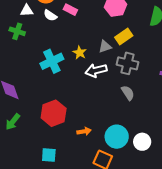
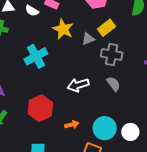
yellow star: (80, 53) -> (63, 29), moved, size x1.5
white arrow: (96, 70) -> (78, 85), moved

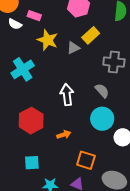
gray cross: (112, 54) -> (114, 62), moved
white arrow: (78, 85) -> (67, 95), turned 105
cyan circle: (105, 128) -> (102, 119), moved

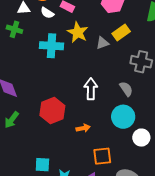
cyan cross: (23, 69) -> (52, 46), moved, turned 30
orange square: (86, 160) -> (102, 156), turned -30
cyan square: (32, 163) -> (42, 165), moved

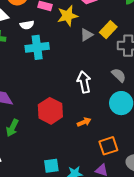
white semicircle: (47, 13) -> (27, 25), moved, turned -32
yellow star: (78, 32) -> (68, 16), moved, turned -30
yellow rectangle: (121, 33) -> (108, 30), moved

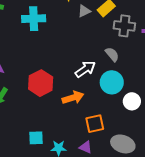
white arrow: (84, 82) -> (85, 69), moved, turned 60
orange arrow: (84, 122) -> (73, 98), size x1.5

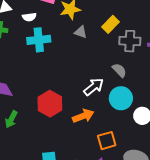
gray triangle: (84, 11) -> (81, 32), moved, turned 48

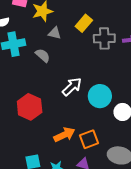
gray semicircle: (119, 70) -> (43, 55), moved
orange arrow: (83, 116) -> (64, 135), moved

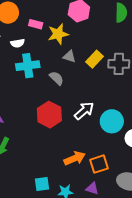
yellow rectangle: (84, 23) -> (95, 59), moved
red hexagon: (30, 107) -> (49, 115), moved

